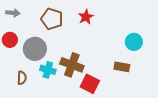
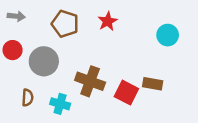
cyan circle: (134, 42) -> (168, 35), moved
cyan cross: (48, 70) -> (60, 104), moved
red square: (90, 84) -> (126, 93), moved

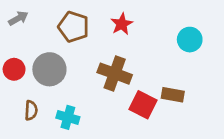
gray arrow: (16, 16) -> (18, 18), turned -36
red circle: (13, 50) -> (14, 69), moved
brown cross: (90, 81) -> (115, 74), moved

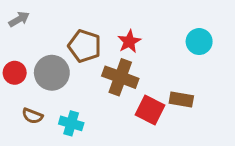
red star: (122, 24) -> (129, 42), moved
brown pentagon: (74, 27) -> (85, 46), moved
brown semicircle: (31, 110) -> (32, 116), turned 108

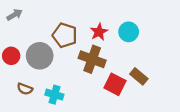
cyan circle: (199, 42) -> (129, 32), moved
brown rectangle: (181, 100) -> (139, 76), turned 30

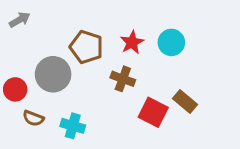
red circle: (11, 56) -> (15, 89), moved
brown cross: (92, 59) -> (123, 79), size x0.7

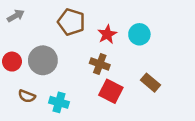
brown pentagon: (86, 47) -> (71, 22), moved
red circle: (15, 89) -> (12, 62), moved
red square: (153, 112) -> (111, 91), moved

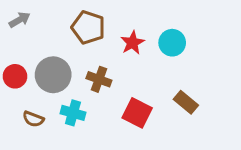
brown cross: (100, 64) -> (99, 79), moved
cyan cross: (59, 102) -> (73, 113), moved

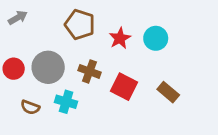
red square: (137, 113) -> (124, 87), moved

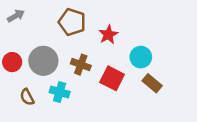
cyan circle: (156, 38) -> (141, 57), moved
brown semicircle: (30, 107) -> (27, 97), turned 42

